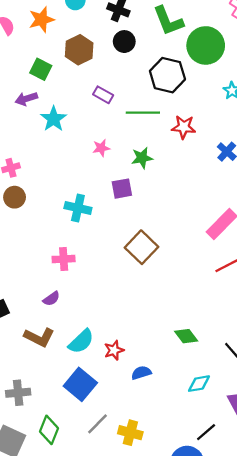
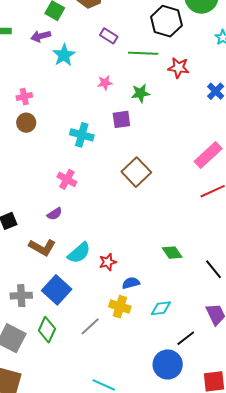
pink cross: (64, 259) -> (67, 179), turned 30
blue square: (80, 384) -> (57, 290), moved
cyan diamond: (199, 384) -> (161, 308), moved
yellow cross: (130, 433) -> (120, 307), moved

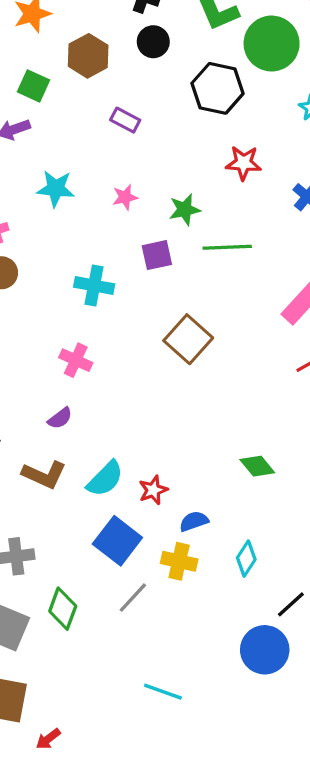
green line: (143, 53) -> (227, 247), moved
cyan star: (64, 55) -> (56, 189), moved, turned -30
blue square: (57, 290) -> (117, 541), moved
cyan diamond: (161, 308) -> (246, 559), turned -45

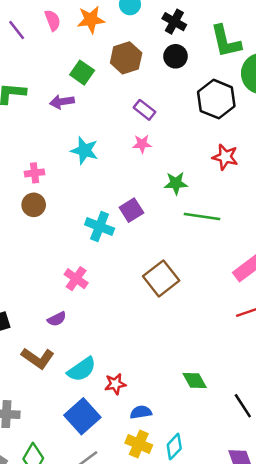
pink star: (125, 197) -> (142, 144), moved
purple square: (157, 255) -> (131, 210), moved, turned -30
yellow cross: (179, 561) -> (139, 444), moved

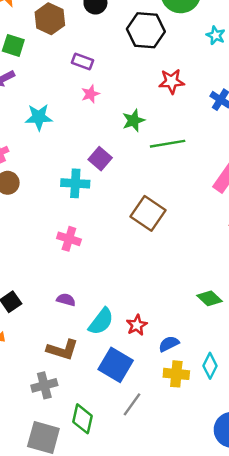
purple semicircle: (57, 319) -> (66, 300), moved, turned -120
brown L-shape: (38, 358) -> (62, 350), moved

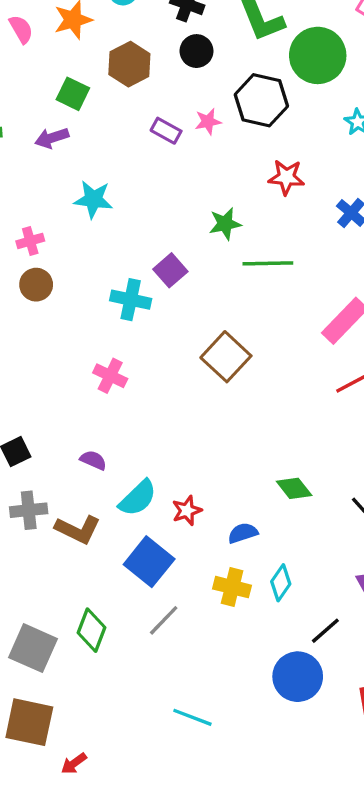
pink star: (90, 94) -> (208, 121), moved
blue semicircle: (169, 344) -> (243, 533), moved
gray cross: (44, 385) -> (29, 510), moved

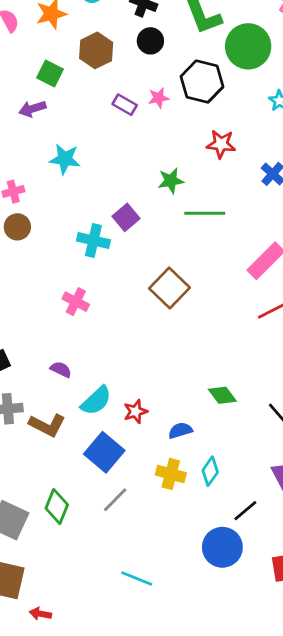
red arrow: (74, 763) -> (40, 614), turned 45

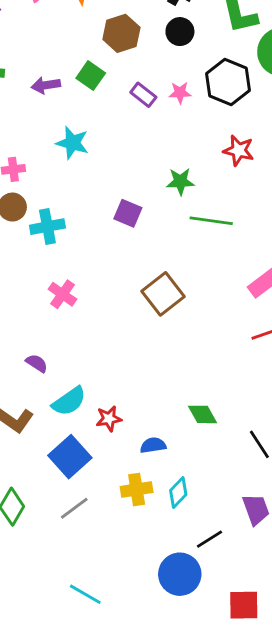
green square: (50, 73) -> (91, 76), moved
purple square: (126, 217) -> (128, 213), turned -35
cyan cross: (93, 240) -> (47, 227), moved, turned -32
yellow cross: (171, 474) -> (137, 489), turned -32

